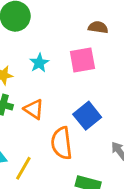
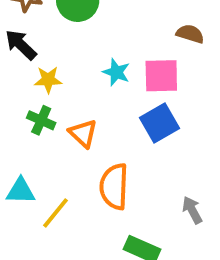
cyan star: (39, 63) -> (116, 72), moved, turned -30
blue square: (87, 116) -> (159, 123), moved

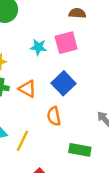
blue square: (159, 123) -> (63, 83), moved
orange semicircle: (114, 187) -> (54, 116), size x0.7

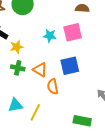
blue square: (63, 83) -> (70, 66), turned 30
orange semicircle: (54, 116) -> (53, 87), moved

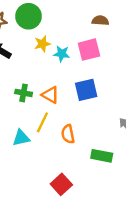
yellow star: (17, 47) -> (42, 44), moved
orange semicircle: (53, 87) -> (68, 134), moved
yellow line: (35, 112) -> (42, 122), moved

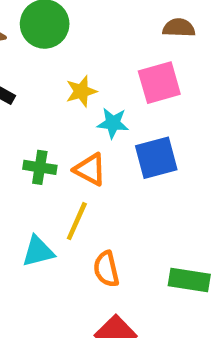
yellow star: (42, 44) -> (81, 91), moved
cyan star: (62, 54) -> (113, 123), moved
orange semicircle: (68, 134) -> (106, 269), moved

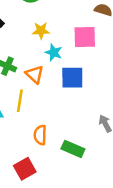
yellow line: (77, 221) -> (20, 101), turned -30
orange semicircle: (106, 269) -> (40, 135), moved

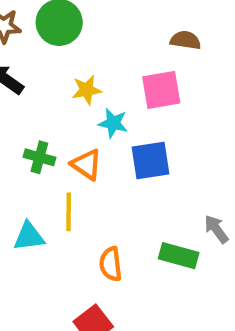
green rectangle: (73, 149) -> (179, 256), moved

